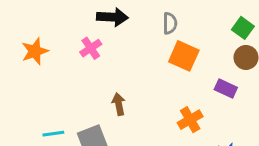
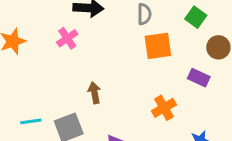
green square: (243, 28) -> (196, 17), moved
orange square: (184, 56) -> (158, 46), turned -32

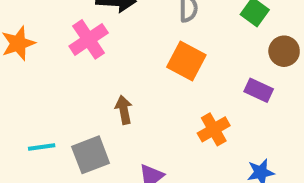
pink cross: (67, 38) -> (89, 39), size x1.4
orange square: (158, 46) -> (186, 61), moved, turned 36

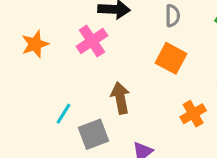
brown arrow: (124, 110) -> (120, 98), size x1.4
cyan line: (42, 147) -> (63, 114), moved, turned -50

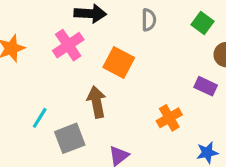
orange square: (171, 58) -> (119, 63), moved

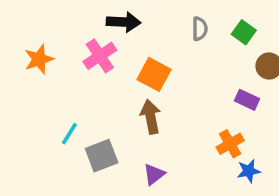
gray semicircle: (149, 20) -> (200, 29), moved
brown arrow: (97, 102) -> (151, 117), moved
orange cross: (169, 118) -> (230, 144), moved

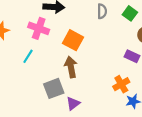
pink cross: (100, 56) -> (39, 28), turned -36
cyan line: (69, 134) -> (28, 56), moved
gray square: (102, 156) -> (54, 88), moved

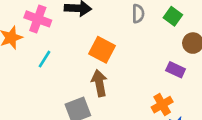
pink cross: (39, 28) -> (38, 19), moved
cyan line: (28, 56) -> (45, 59), moved

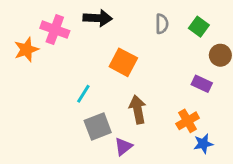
cyan line: (45, 59) -> (83, 94), moved
brown arrow: (99, 83) -> (138, 109), moved

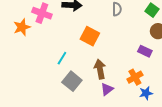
green square: (199, 27) -> (152, 10), moved
gray square: (98, 127) -> (72, 81), turned -30
purple triangle: (123, 147) -> (107, 89), moved

